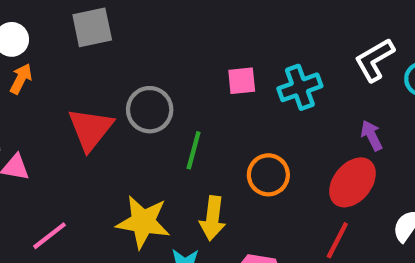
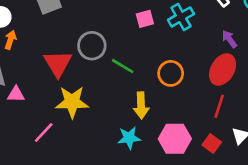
green line: (194, 150) -> (123, 66), turned -65
yellow star: (143, 222) -> (72, 102), moved

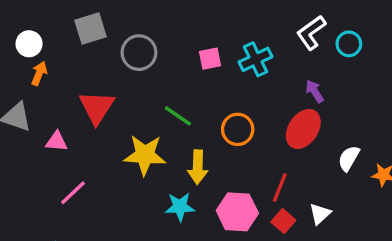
gray circle: (92, 46) -> (139, 53), moved
pink triangle: (16, 94) -> (57, 142), moved
yellow star: (72, 102) -> (145, 155), moved
red line: (219, 106) -> (280, 188), moved

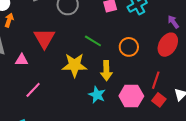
cyan star: (180, 207) -> (97, 95), turned 30

